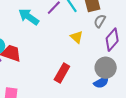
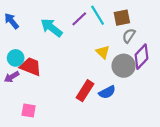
gray circle: (106, 68) -> (124, 66), moved
blue semicircle: (101, 82) -> (107, 92), moved

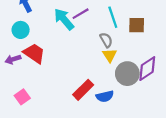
purple line: (79, 19) -> (81, 14), moved
gray semicircle: (129, 36) -> (106, 40), moved, turned 104
cyan circle: (16, 58) -> (21, 30), moved
pink square: (29, 111) -> (22, 97), turned 32

